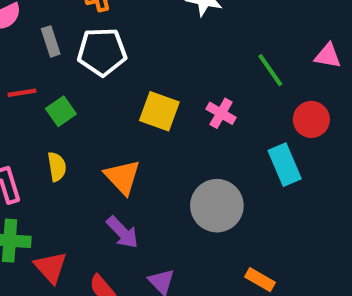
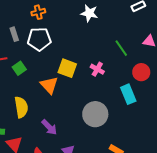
yellow semicircle: (57, 167) -> (21, 107), moved, size x1.5
orange triangle: (122, 177) -> (49, 85), moved

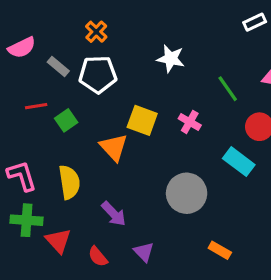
orange cross: (38, 12) -> (96, 32), turned -32
white star: (89, 13) -> (171, 59), moved
gray rectangle: (14, 34) -> (58, 67), turned -32
cyan rectangle: (128, 94) -> (239, 162), turned -30

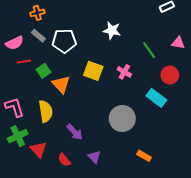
orange cross: (96, 32) -> (37, 13), moved, turned 32
pink semicircle: (22, 48) -> (15, 43), moved
orange triangle: (114, 147) -> (61, 84), moved
green cross: (27, 220) -> (18, 136), turned -30

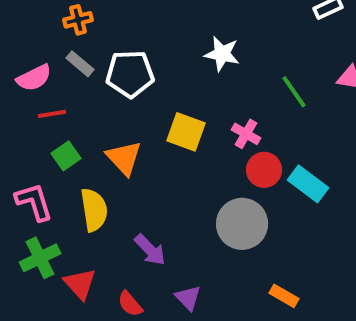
green square: (44, 71) -> (66, 156), moved
red circle: (170, 75) -> (264, 170), moved

